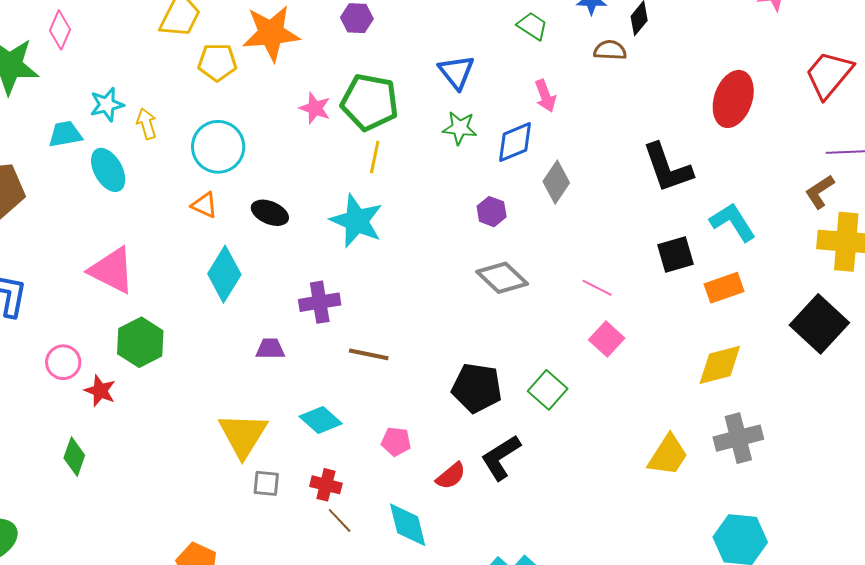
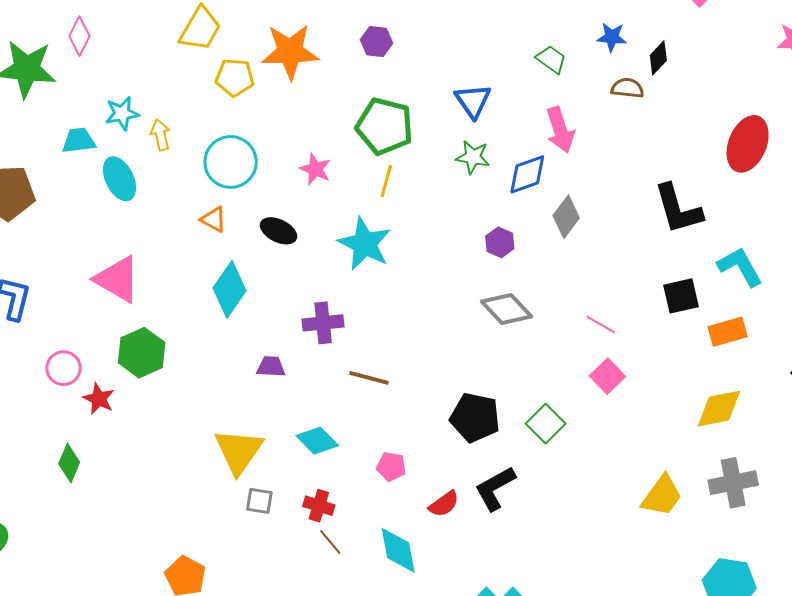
pink arrow: (545, 96) -> (560, 130), size x1.4
pink star: (315, 108) -> (315, 169), moved

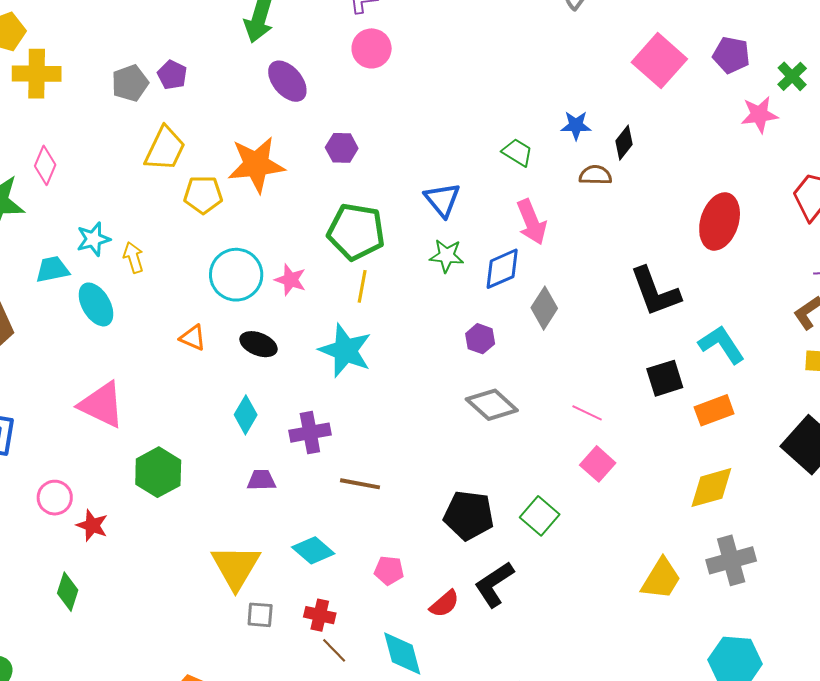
cyan circle: (231, 162) -> (236, 275), moved
cyan diamond: (229, 289) -> (246, 415), moved, size x0.7
green hexagon: (142, 353) -> (158, 472), moved

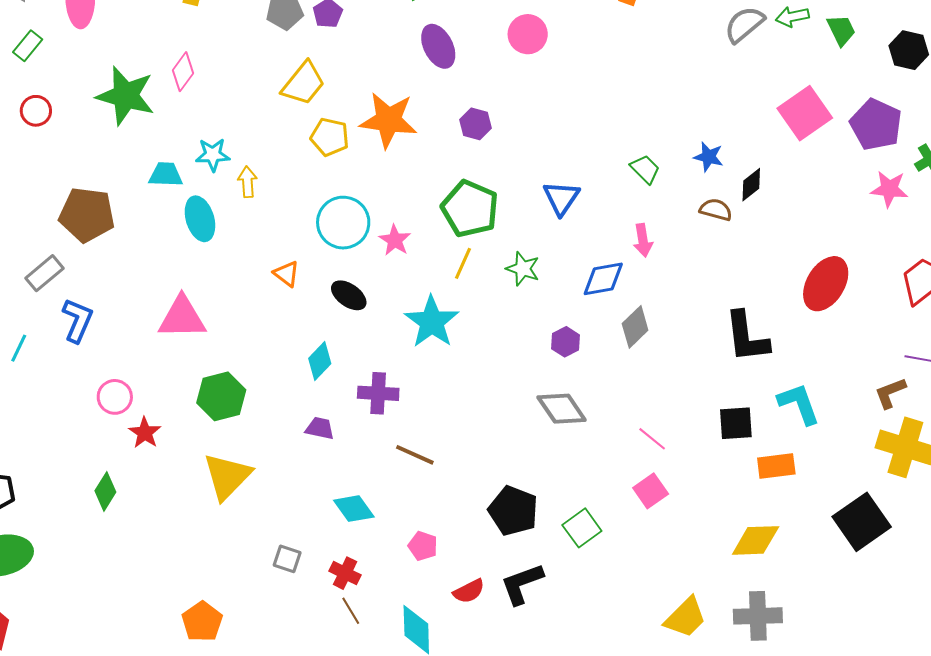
purple pentagon: (731, 55) -> (876, 125), size x1.4
pink arrow: (532, 222) -> (643, 240), size x0.7
green star: (447, 256) -> (523, 269), moved
pink triangle: (102, 405) -> (182, 318), turned -40
yellow triangle: (236, 567) -> (227, 476), moved

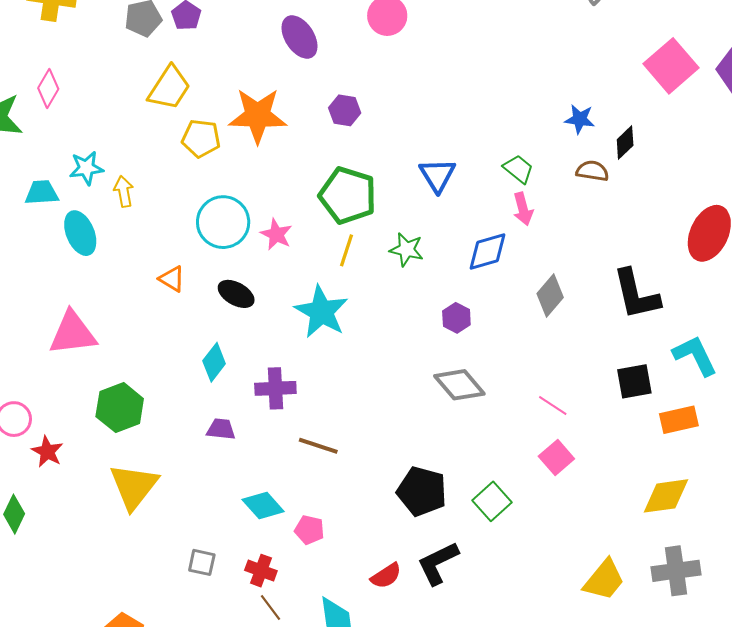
green trapezoid: (645, 169) -> (518, 169), moved
gray diamond: (635, 327) -> (550, 296), moved
pink pentagon: (423, 546) -> (309, 530), moved

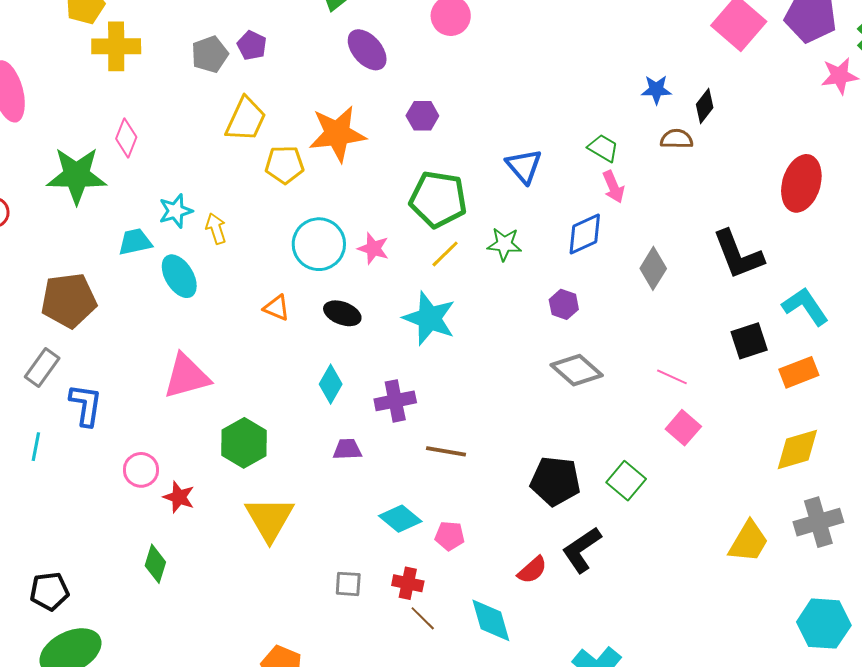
yellow line: (347, 250) -> (445, 254), turned 36

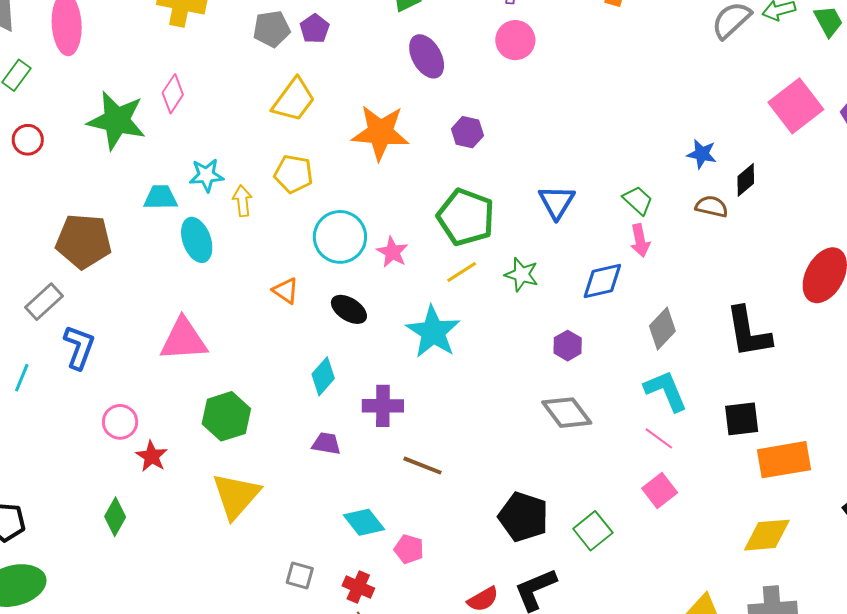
yellow pentagon: (285, 165) -> (294, 174), moved
cyan L-shape: (805, 306) -> (666, 391), moved
orange rectangle: (799, 372) -> (784, 460), size x1.4

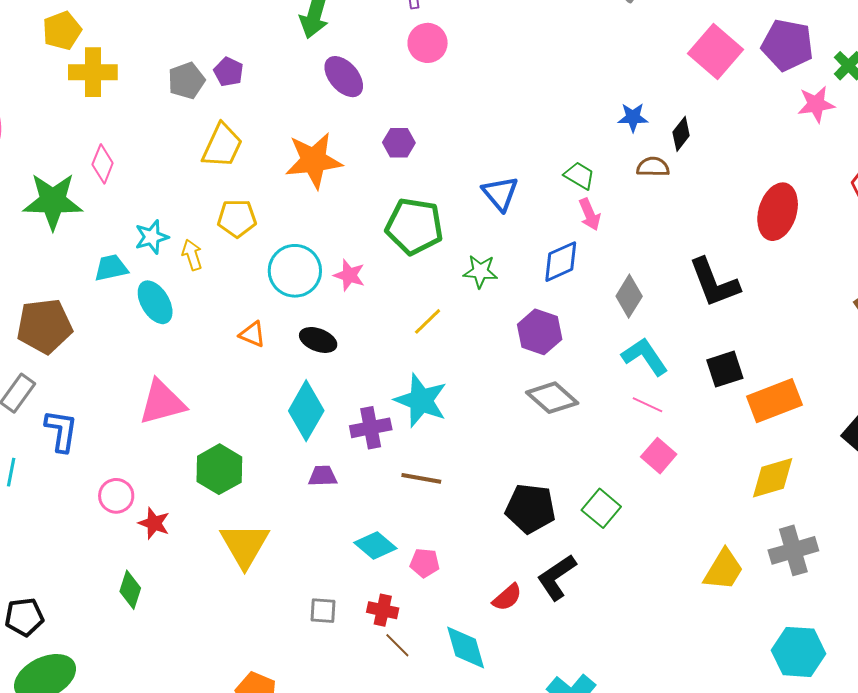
yellow line: (462, 272) -> (428, 321), moved
cyan star: (433, 332) -> (421, 400), moved
purple hexagon: (568, 346) -> (540, 332), size x1.5
cyan diamond: (323, 376) -> (306, 411), size x1.5

